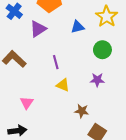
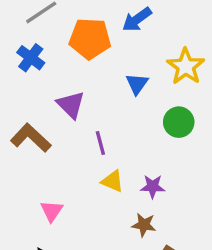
blue triangle: (78, 27) -> (137, 84), turned -40
purple triangle: (38, 29) -> (71, 105), moved, turned -42
purple star: (97, 80) -> (153, 187), moved

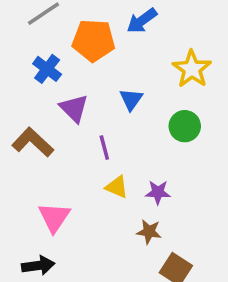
blue cross: (31, 58) -> (47, 69), moved
blue triangle: (137, 84) -> (131, 99), moved
pink triangle: (52, 211) -> (54, 217), size x1.4

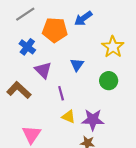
purple star: (158, 192) -> (93, 120), size x1.5

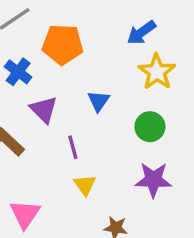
blue arrow: (83, 18) -> (141, 32), moved
yellow triangle: (68, 117) -> (85, 185), turned 32
purple star: (93, 120) -> (153, 180), moved

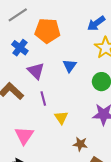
purple line: (73, 147) -> (43, 99), moved

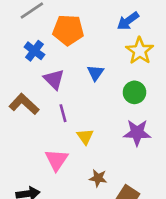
pink triangle: (24, 136) -> (57, 160), moved
brown star: (80, 144) -> (98, 178), moved

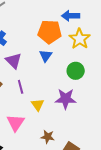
blue arrow: (128, 21) -> (71, 16), turned 36
orange pentagon: (68, 30) -> (50, 32), moved
purple star: (137, 133) -> (66, 99), moved

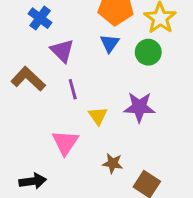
green circle: (76, 71) -> (148, 52), moved

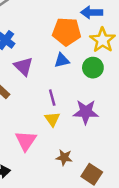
blue triangle: (110, 43) -> (62, 60), turned 42
purple line: (73, 89) -> (52, 98), moved

